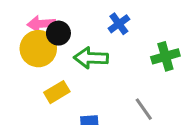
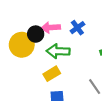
pink arrow: (41, 24) -> (51, 28), moved
yellow rectangle: (57, 92) -> (52, 74), moved

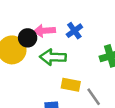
yellow rectangle: (52, 74) -> (71, 85), moved, turned 42

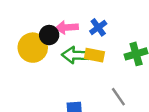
yellow rectangle: (71, 85) -> (94, 55), moved

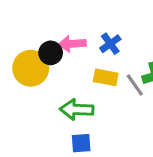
green arrow: (76, 55) -> (77, 110), moved
gray line: (118, 97) -> (135, 85), moved

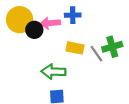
blue cross: (110, 44) -> (73, 15), moved, turned 35
yellow circle: (31, 68) -> (20, 20), moved

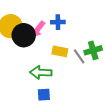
pink arrow: (50, 23) -> (38, 29), turned -48
black circle: (34, 30) -> (24, 35), size x1.5

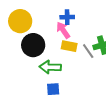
pink arrow: (38, 29) -> (63, 30), moved, turned 108
black circle: (24, 35) -> (33, 45), moved

